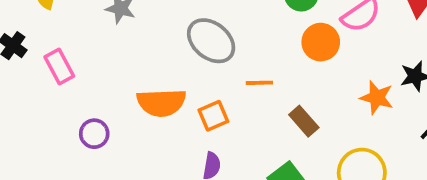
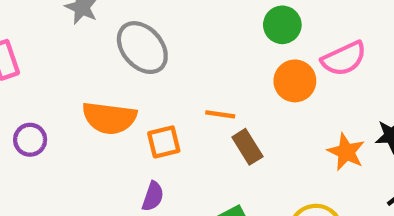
gray ellipse: (211, 41) -> (142, 48), moved
brown rectangle: (304, 121) -> (247, 147), moved

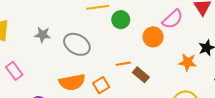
green circle: (282, 25) -> (121, 20), moved

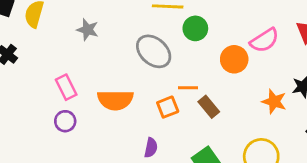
gray ellipse: (77, 44) -> (154, 51), moved
pink rectangle: (14, 71) -> (66, 87), moved
orange square: (101, 85) -> (168, 107), moved

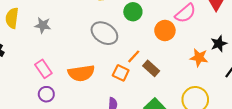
gray star: (88, 30) -> (43, 25), moved
orange line: (188, 88) -> (134, 56), turned -40
orange square: (168, 107) -> (121, 73), turned -35

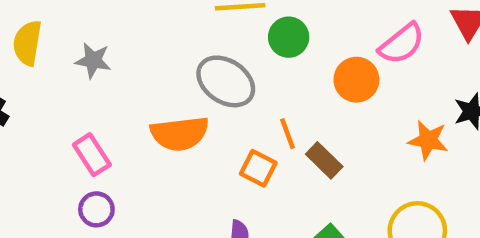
orange line: (134, 56) -> (288, 134), turned -64
orange semicircle: (81, 73) -> (180, 134), moved

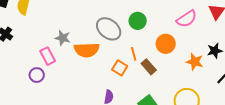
green circle: (289, 37) -> (138, 21), moved
gray star: (93, 60) -> (63, 38), moved
orange circle: (356, 80) -> (166, 44), moved
purple circle: (96, 209) -> (37, 75), moved

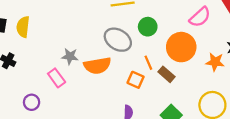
orange circle: (166, 44) -> (181, 47), size x1.4
purple circle: (37, 75) -> (32, 102), moved

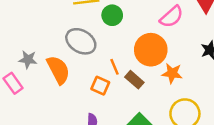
green circle: (148, 27) -> (112, 15), moved
orange star: (215, 62) -> (172, 73), moved
orange semicircle: (97, 66) -> (58, 70), turned -108

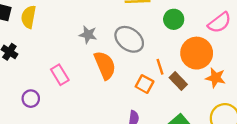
green circle: (112, 15) -> (174, 19), moved
gray star: (28, 60) -> (88, 35), moved

